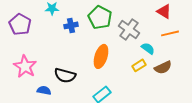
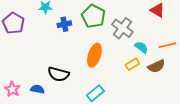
orange line: (170, 33) -> (167, 45), moved
pink star: (25, 66) -> (12, 89), moved, size x0.7

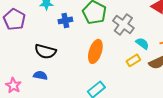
black semicircle: (58, 74) -> (45, 51), moved
blue semicircle: (37, 89) -> (40, 75), moved

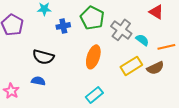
cyan semicircle: (142, 43) -> (142, 40), moved
yellow rectangle: (133, 60) -> (131, 66), size x1.5

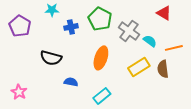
brown semicircle: (155, 68) -> (163, 69), turned 108
blue semicircle: (38, 81) -> (71, 82), moved

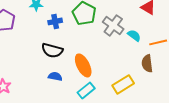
black semicircle: (51, 58) -> (52, 50), moved
orange ellipse: (101, 58) -> (83, 65), moved, turned -45
yellow rectangle: (139, 67) -> (123, 84), moved

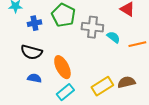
gray cross: (113, 25) -> (92, 27), turned -30
brown semicircle: (147, 63) -> (126, 82), moved, turned 84

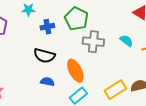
gray cross: (92, 27) -> (93, 42), moved

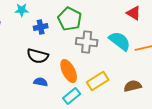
cyan semicircle: (126, 41) -> (120, 41), size x1.6
yellow rectangle: (115, 90) -> (98, 81), moved

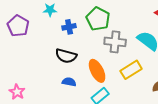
yellow rectangle: (98, 81) -> (131, 70), moved

